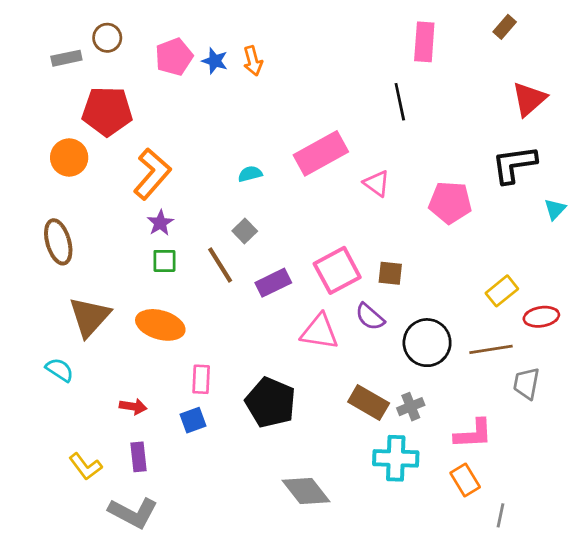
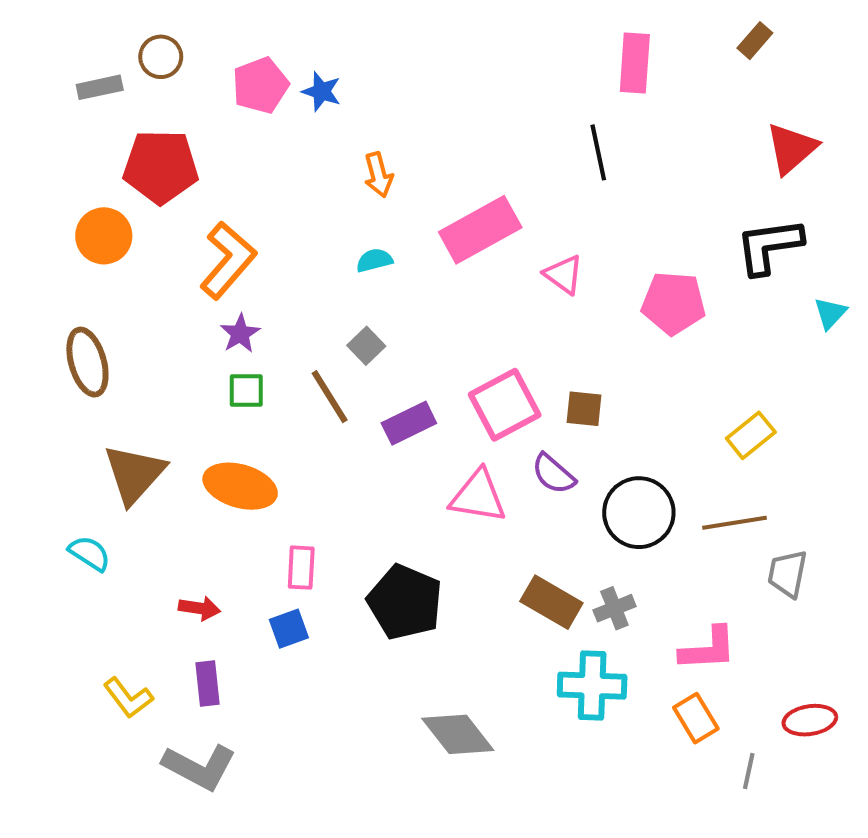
orange arrow: (253, 61) -> (378, 175), moved
red ellipse: (541, 317) -> (810, 720), moved

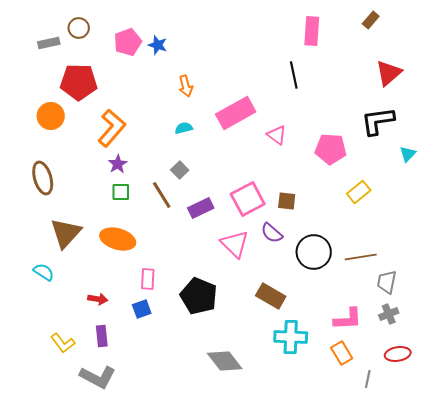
yellow rectangle: (751, 435) -> (359, 192), moved
pink triangle: (478, 496) -> (235, 244), turned 36
gray cross: (614, 608) -> (389, 314), moved

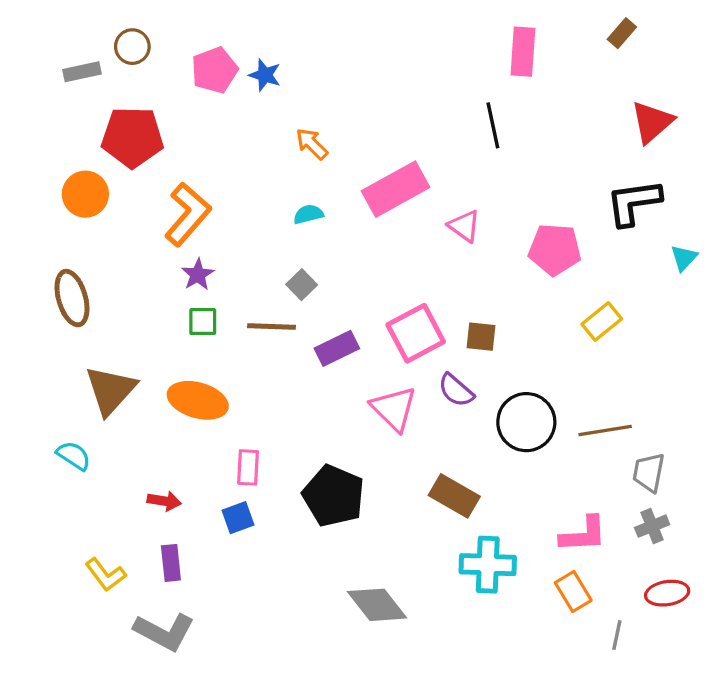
orange arrow: (186, 86) -> (312, 144), turned 150
brown line: (162, 195) -> (271, 327), turned -56

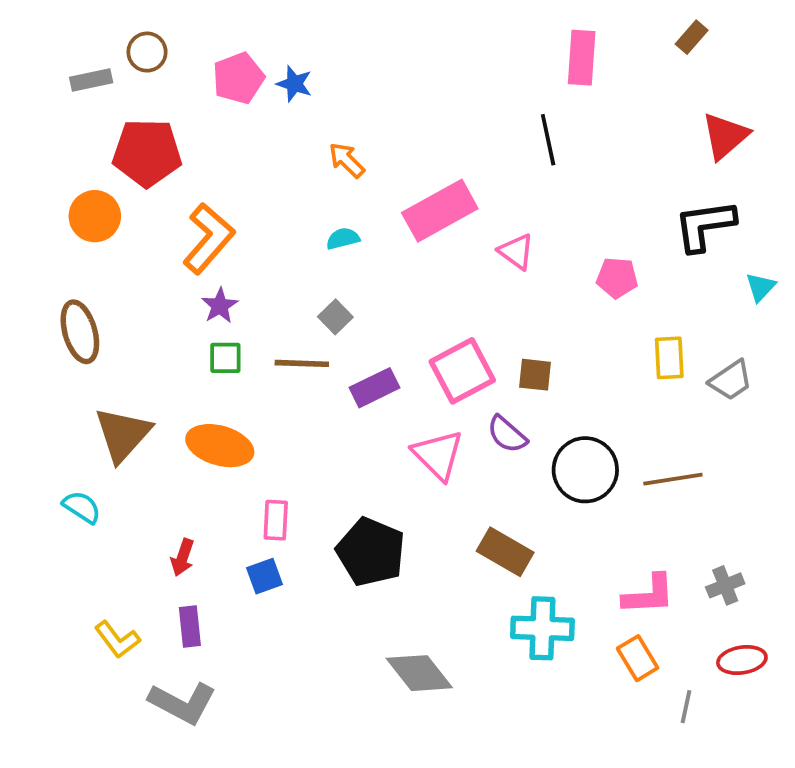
pink pentagon: (555, 249) -> (617, 278), size x0.7
yellow rectangle: (602, 322) -> (669, 358), turned -54
gray trapezoid: (649, 472) -> (731, 380), moved, turned -135
red arrow: (164, 501) -> (182, 557), turned 100

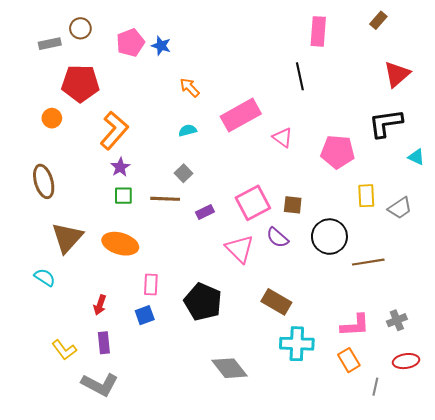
orange circle: (95, 216) -> (52, 118), size x0.7
pink pentagon: (617, 278) -> (338, 152), size x1.5
cyan triangle: (761, 287) -> (416, 157), turned -48
purple rectangle: (375, 388) -> (205, 212), size x0.7
black circle: (585, 470) -> (329, 237), moved

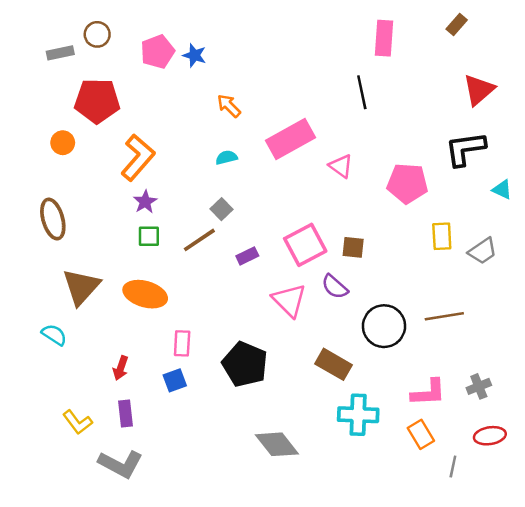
brown line: (165, 199) -> (199, 240), turned -36
black circle: (329, 237) -> (384, 326), moved

